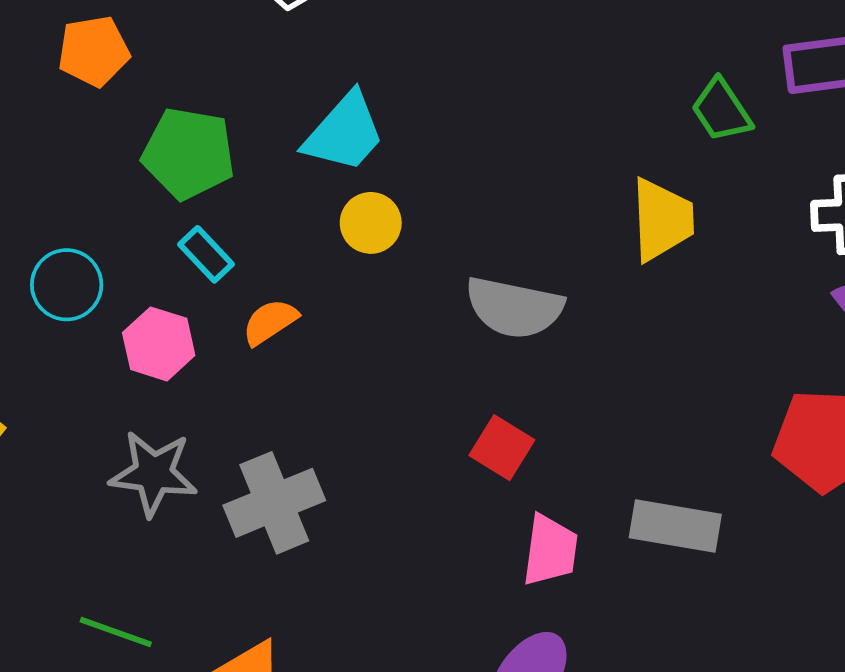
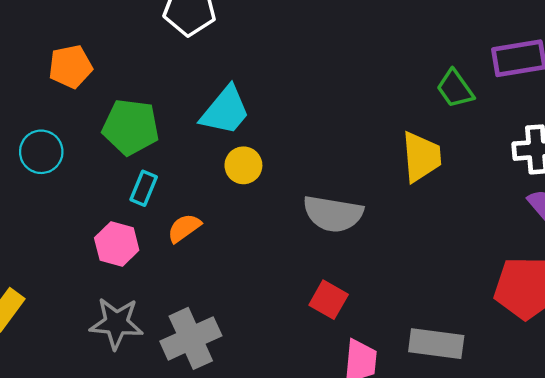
cyan rectangle: (206, 254) -> (144, 188), turned 68
cyan circle: (67, 285) -> (41, 152), moved

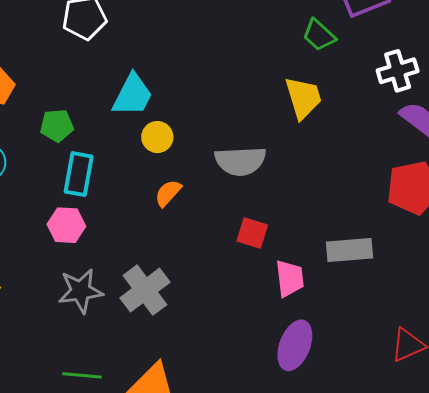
green pentagon: (131, 127) -> (57, 126), size x0.7
cyan rectangle: (144, 188) -> (79, 174), size x1.5
orange semicircle: (184, 228) -> (168, 193), moved

